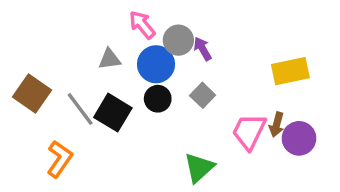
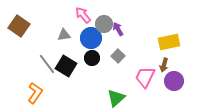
brown square: (32, 94) -> (19, 26), moved
brown arrow: (277, 125) -> (164, 65), moved

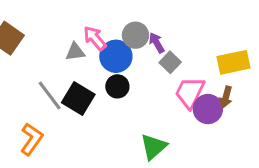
pink arrow: (83, 15) -> (95, 38), moved
gray square: (118, 56) -> (170, 62), moved
pink trapezoid: (145, 77) -> (190, 92), moved
purple circle: (174, 81) -> (208, 109), moved

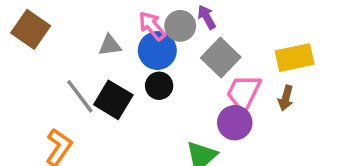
pink arrow: (95, 38) -> (152, 26), moved
purple arrow: (157, 43) -> (207, 17), moved
gray square: (170, 62) -> (221, 58), size x1.5
purple circle: (208, 109) -> (235, 123), moved

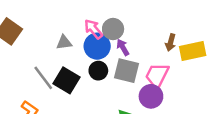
purple arrow: (207, 17) -> (123, 47), moved
gray square: (221, 58) -> (126, 71), moved, turned -30
brown arrow: (286, 98) -> (171, 42), moved

